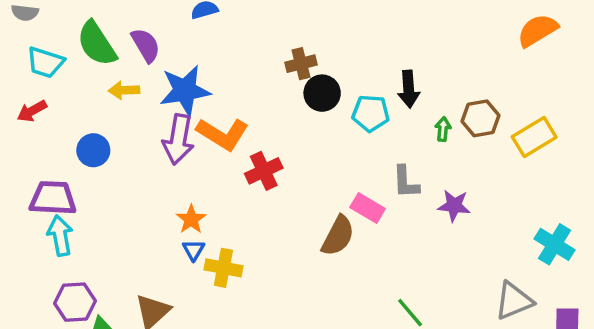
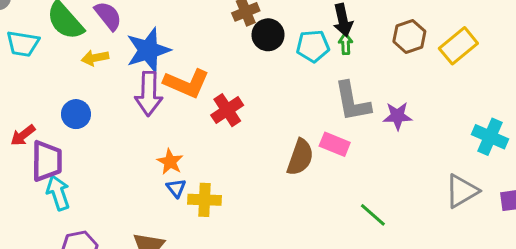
red arrow: (32, 111) -> (23, 135), moved
green arrow: (443, 129) -> (346, 44), moved
gray L-shape: (406, 182) -> (352, 102), size x1.4
purple trapezoid: (53, 198) -> (47, 161), turned 96
pink rectangle: (368, 208) -> (335, 144), moved

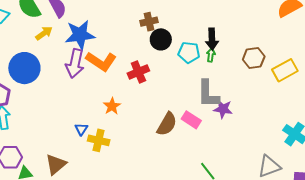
yellow arrow: (95, 58) -> (44, 33), turned 144
red cross: (227, 110) -> (138, 72), moved
blue circle: (76, 114) -> (24, 68), size x1.6
purple star: (397, 116) -> (223, 109), moved
orange star: (170, 162) -> (112, 106), moved

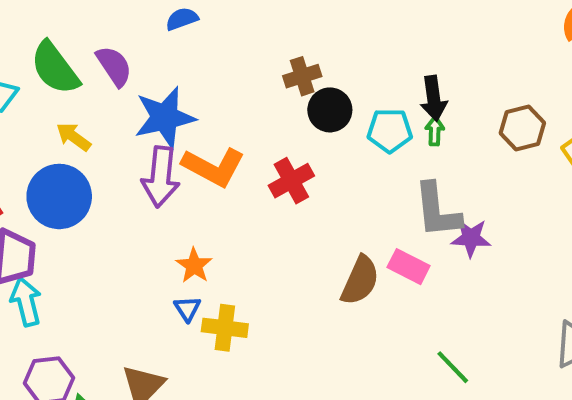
yellow arrow: (44, 33) -> (74, 137), moved, turned -102
orange star: (112, 106) -> (194, 265), moved

